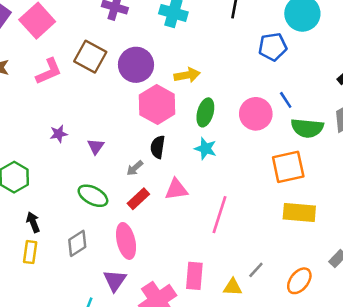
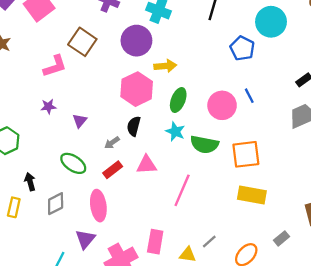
blue pentagon: (273, 47) -> (242, 48), turned 30
purple circle: (136, 65) -> (136, 41), moved
pink L-shape: (49, 71) -> (55, 66), moved
green semicircle: (307, 128) -> (204, 144), moved
black arrow: (33, 222) -> (30, 182), moved

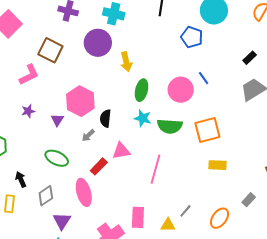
yellow arrow: (165, 66) -> (126, 62), turned 90
pink hexagon: (137, 89) -> (80, 101), moved
red rectangle: (113, 170) -> (99, 166), moved
yellow rectangle: (252, 195) -> (217, 165), size x0.7
purple triangle: (85, 239) -> (62, 221), moved

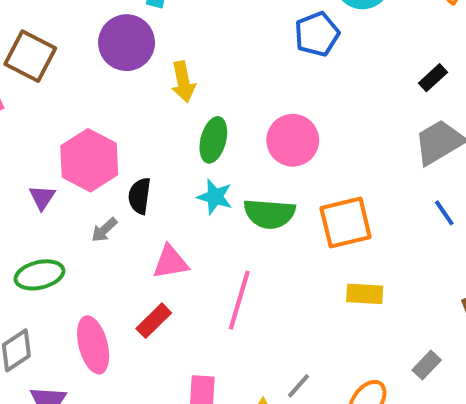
blue pentagon: (192, 37) -> (317, 34), turned 30
blue line: (204, 78) -> (444, 213), moved
green ellipse: (57, 158) -> (39, 275), turned -40
red rectangle: (99, 166) -> (154, 321), moved

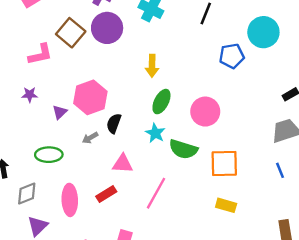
purple circle: (127, 43) -> (107, 28), moved

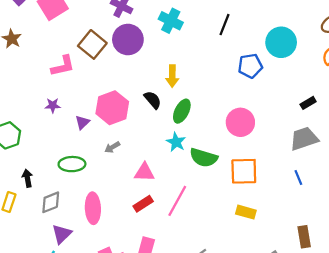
pink circle: (205, 112) -> (240, 122), moved
black semicircle: (114, 123) -> (153, 100), moved, turned 120
red rectangle: (106, 194) -> (143, 204), moved

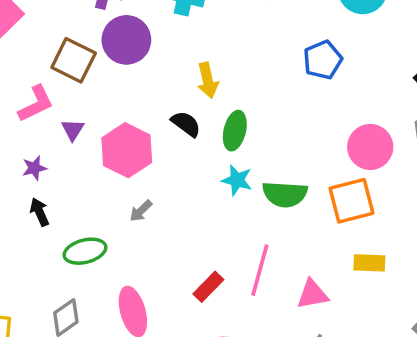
blue pentagon: (250, 66) -> (323, 60), moved
purple triangle: (82, 122) -> (73, 130), moved
pink circle: (240, 122) -> (370, 147), moved
pink triangle: (144, 172) -> (312, 294), moved
black arrow: (27, 178) -> (39, 212), moved

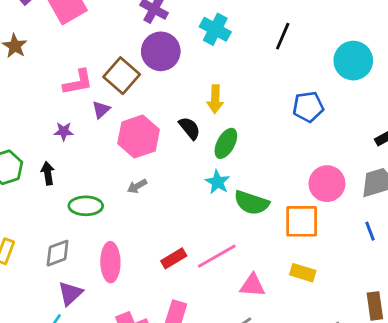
brown square: (74, 60) -> (122, 76), moved
black arrow: (39, 212) -> (48, 173), moved
pink line: (260, 270) -> (217, 256), turned 30

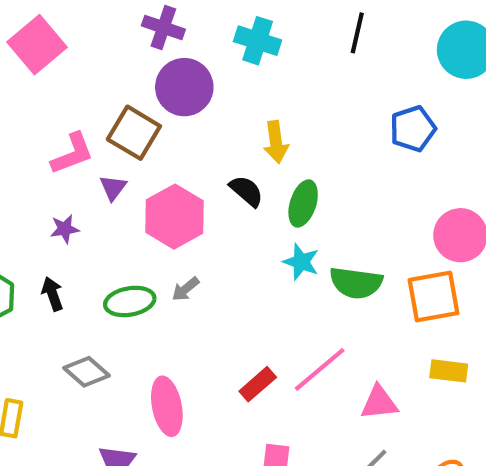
green ellipse: (86, 206) -> (130, 301), moved
gray diamond: (58, 253) -> (86, 372), moved, turned 72

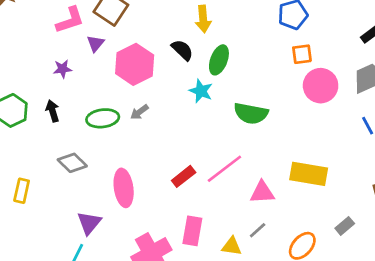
cyan star: (301, 262) -> (201, 91), moved
orange square: (433, 297) -> (302, 54), moved, size x0.6
yellow rectangle: (449, 371) -> (309, 174), size x1.5

